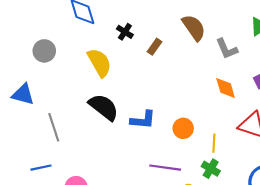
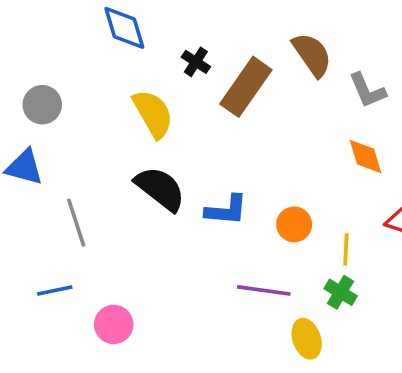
brown rectangle: (155, 47) -> (246, 87), size x2.0
gray circle: (44, 51) -> (42, 105), moved

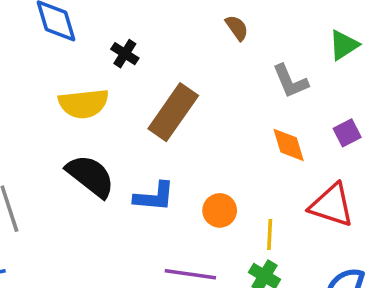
brown semicircle: (312, 55) -> (237, 28), moved, size x0.6
brown rectangle: (246, 87) -> (173, 112), moved
yellow semicircle: (153, 114) -> (84, 104), turned 114

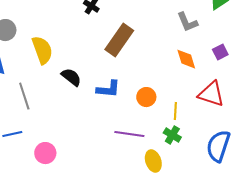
yellow semicircle: (84, 104) -> (42, 50), moved, turned -104
black semicircle: (90, 176) -> (71, 77), size x0.7

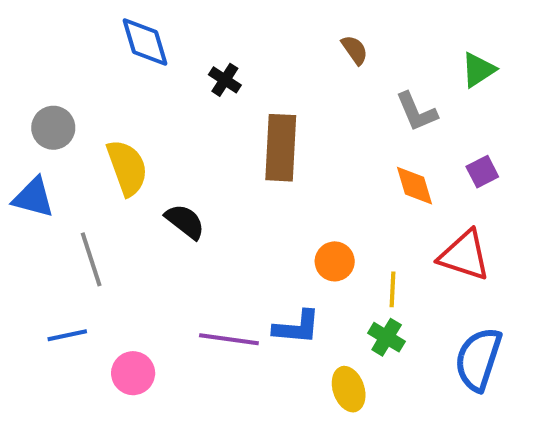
brown rectangle: (119, 40) -> (281, 148), turned -32
blue L-shape: (108, 89) -> (297, 327), moved
purple line: (129, 134) -> (229, 339), moved

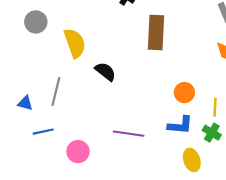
blue triangle: (33, 198) -> (25, 103), moved, size x0.7
gray line: (91, 259) -> (56, 91), turned 32
blue L-shape: (297, 327) -> (180, 125), moved

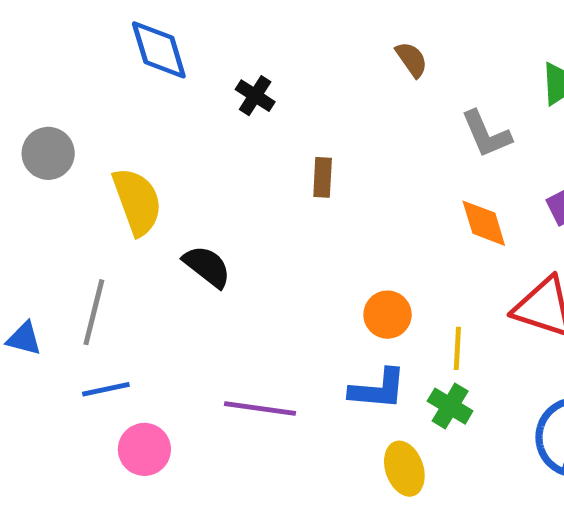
brown rectangle: (156, 32) -> (323, 177), size x0.5
blue line: (43, 132) -> (106, 389), moved

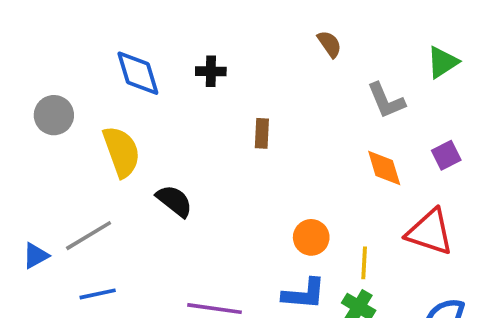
blue diamond: (159, 50) -> (138, 73), moved
black cross: (255, 96) -> (211, 71), turned -32
gray line: (94, 312) -> (89, 236), turned 45
blue triangle: (24, 339) -> (36, 256), turned -44

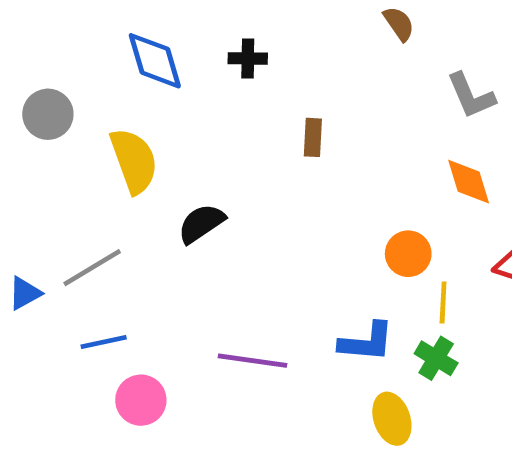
black semicircle: (174, 201) -> (201, 223), turned -72
orange circle: (311, 237) -> (408, 254), moved

